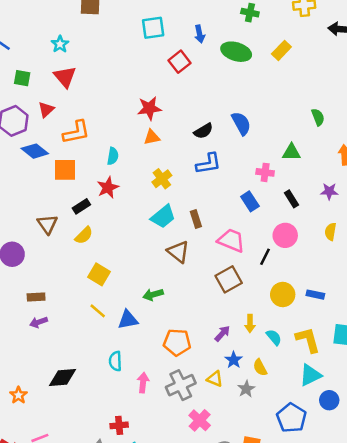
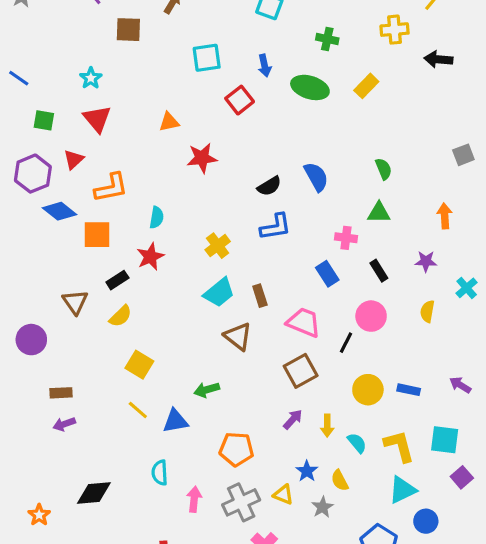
green semicircle: (318, 117) -> (384, 169), moved
orange triangle: (152, 137) -> (169, 122), moved
purple arrow: (222, 334) -> (293, 419), moved

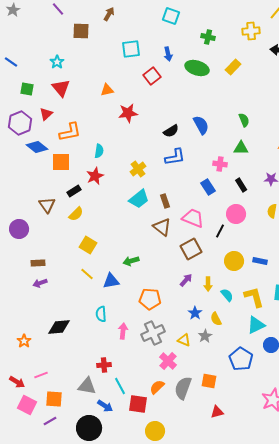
brown triangle: (238, 336) -> (162, 227), moved
yellow triangle: (283, 495) -> (184, 340), moved

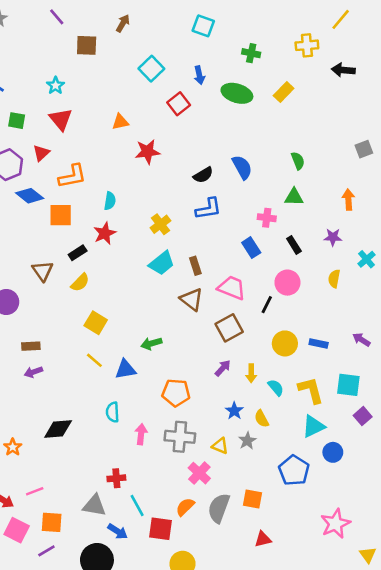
cyan square: (131, 49) -> (151, 69), turned -36
gray cross: (153, 333) -> (180, 437), turned 30

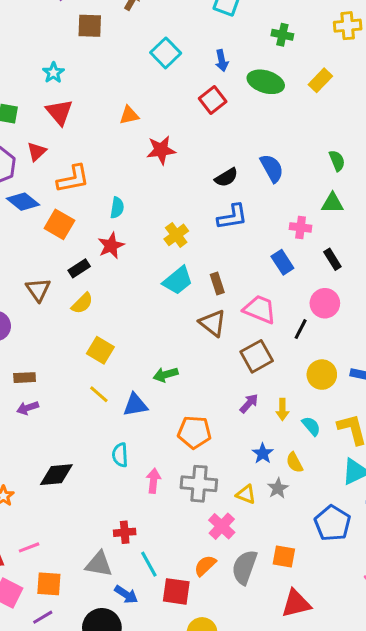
red square: (179, 104) -> (213, 100), moved
orange square: (61, 215) -> (59, 224), turned 30
red triangle: (263, 539) -> (296, 604), size x1.5

